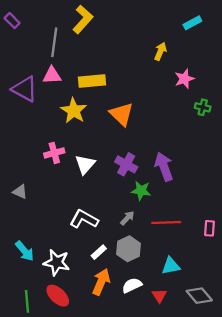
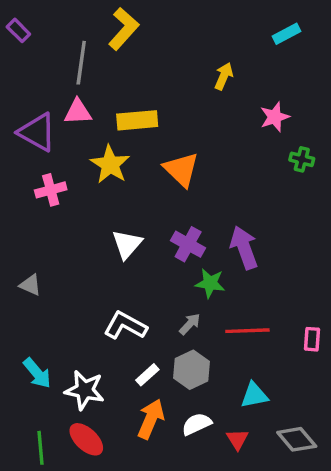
yellow arrow: (160, 51) -> (224, 76), moved
pink cross: (54, 153) -> (51, 190), moved

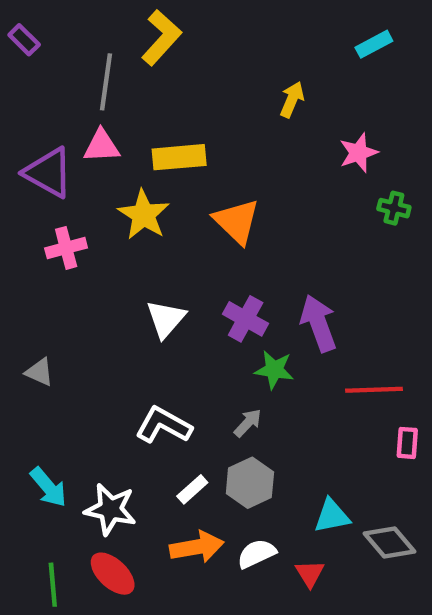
red line: (247, 331) -> (374, 390), moved
orange arrow: (151, 419) -> (197, 547), turned 57
gray diamond: (297, 439) -> (389, 543), moved

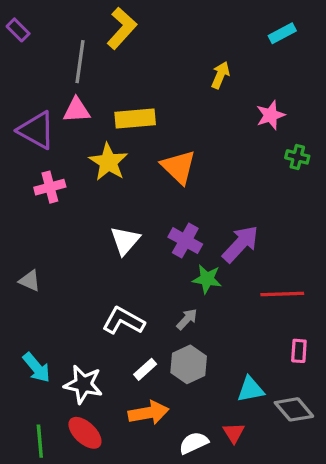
purple arrow: (319, 323) -> (240, 244), turned 63
pink rectangle: (407, 443) -> (299, 351), moved
white semicircle: (257, 554) -> (194, 443), moved

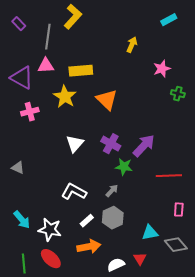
purple rectangle: (18, 30) -> (19, 24), moved

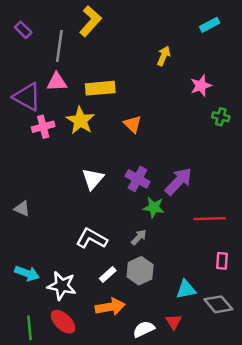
orange triangle: (107, 100) -> (133, 124), size x0.7
pink cross: (30, 112) -> (43, 127), moved
cyan arrow: (22, 220) -> (27, 273), turned -30

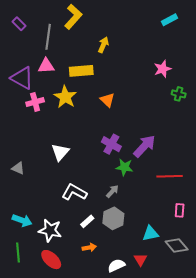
yellow arrow: (164, 56) -> (103, 45), moved
white triangle: (93, 179) -> (60, 152), moved
orange arrow: (110, 307) -> (89, 247), size x0.6
green line: (29, 328) -> (18, 252), moved

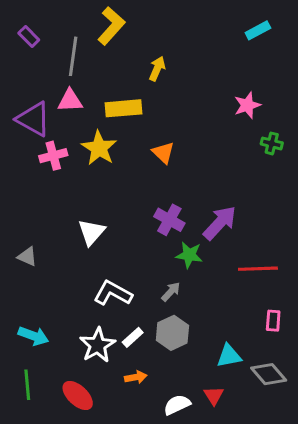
white star: (50, 230) -> (98, 345), moved, turned 30

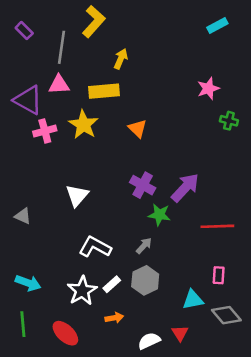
yellow arrow: (157, 69) -> (121, 59), moved
pink rectangle: (273, 321) -> (219, 275), moved

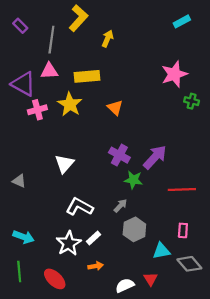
yellow arrow: (121, 59) -> (108, 39), moved
pink star: (208, 89) -> (174, 74), size x1.4
gray hexagon: (145, 280) -> (134, 229), moved

